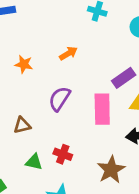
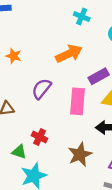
orange arrow: (68, 53) -> (69, 54), moved, size x1.6
green triangle: (34, 162) -> (19, 152), moved

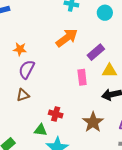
purple semicircle: (41, 89) -> (27, 69), moved
pink rectangle: (77, 101) -> (82, 77), size x0.7

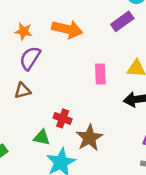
orange arrow: (67, 38) -> (67, 29), moved, turned 45
purple rectangle: (96, 52) -> (122, 21), moved
brown star: (93, 122) -> (89, 138), moved

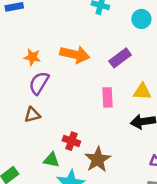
purple rectangle: (122, 21) -> (120, 58), moved

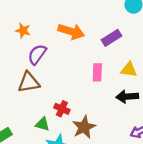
orange star: (32, 57) -> (23, 31), moved
brown triangle: (32, 115) -> (29, 82), size x1.5

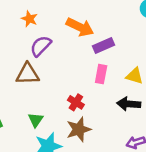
purple rectangle: (112, 38) -> (103, 45), moved
red cross: (62, 109) -> (76, 102), moved
green triangle: (42, 124) -> (36, 120), turned 40

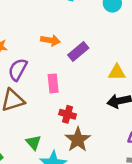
orange arrow: (80, 27) -> (50, 40), size x0.7
pink rectangle: (101, 74) -> (53, 83), moved

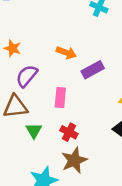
green triangle: (33, 142) -> (34, 131), moved

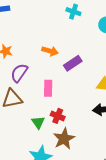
green triangle: (34, 131) -> (38, 122), moved

